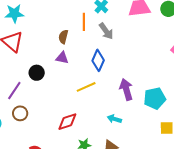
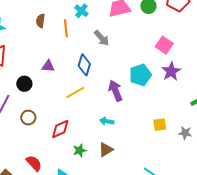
gray arrow: (106, 31) -> (102, 38), moved
brown semicircle: (63, 37) -> (40, 21), moved
cyan pentagon: (155, 98) -> (140, 75), moved
brown circle: (20, 113) -> (28, 118), moved

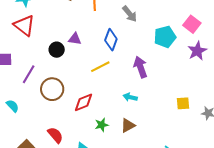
cyan pentagon: (140, 75) -> (165, 37), moved
black circle: (24, 84) -> (57, 50), moved
brown circle: (28, 118) -> (52, 89), size x1.5

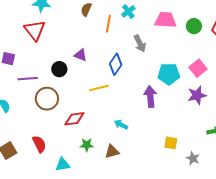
black circle: (57, 50) -> (59, 69), moved
purple arrow: (141, 67) -> (150, 97), moved
purple line: (29, 74) -> (28, 79), turned 42

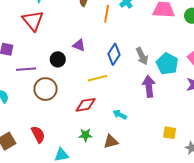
gray arrow: (140, 43) -> (142, 56), moved
cyan pentagon: (169, 74) -> (167, 64), turned 30
red diamond: (74, 119) -> (86, 105), moved

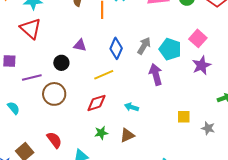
gray arrow: (142, 56) -> (144, 46), turned -114

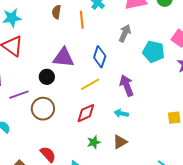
purple triangle: (80, 45) -> (63, 57), size x1.6
gray arrow: (144, 46) -> (125, 33), moved
purple arrow: (156, 74) -> (127, 85), moved

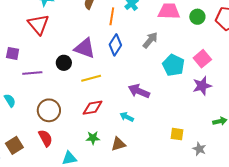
blue diamond: (100, 57) -> (115, 45), moved
yellow line: (90, 84) -> (91, 78), moved
purple arrow: (127, 85) -> (139, 91), turned -60
brown circle: (43, 109) -> (49, 110), moved

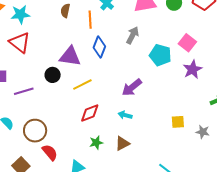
purple arrow: (139, 91) -> (132, 87), turned -50
brown circle: (49, 110) -> (35, 131), moved

